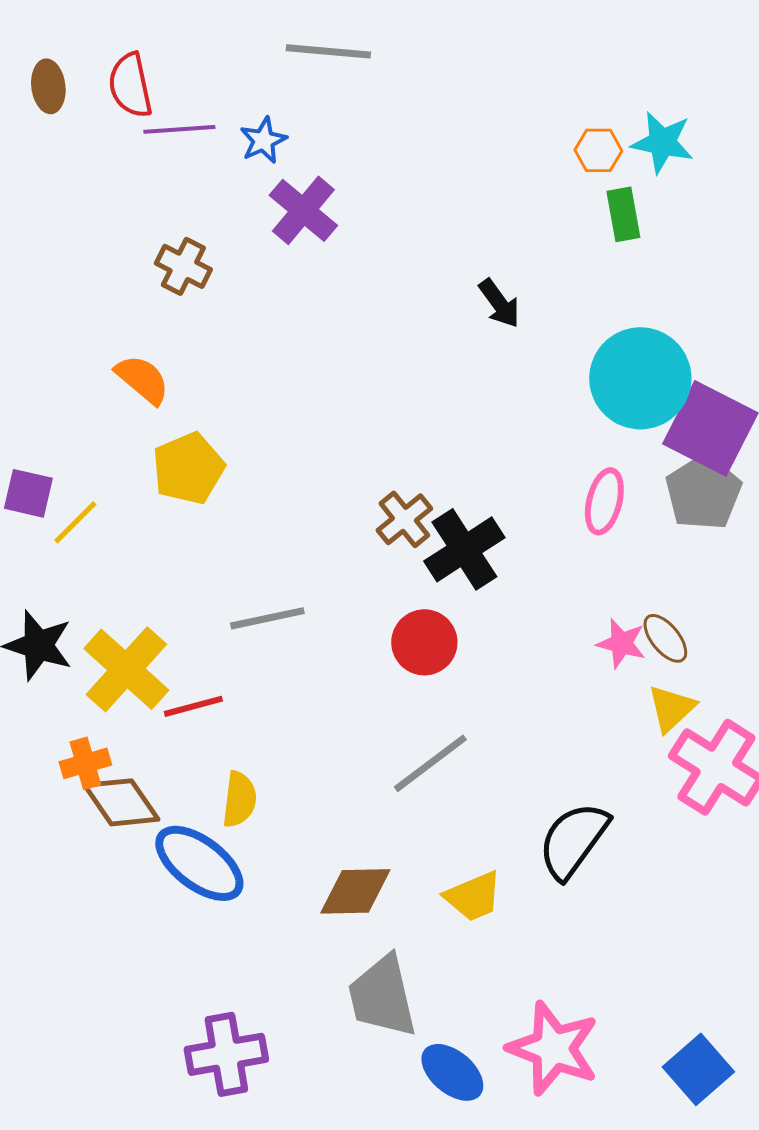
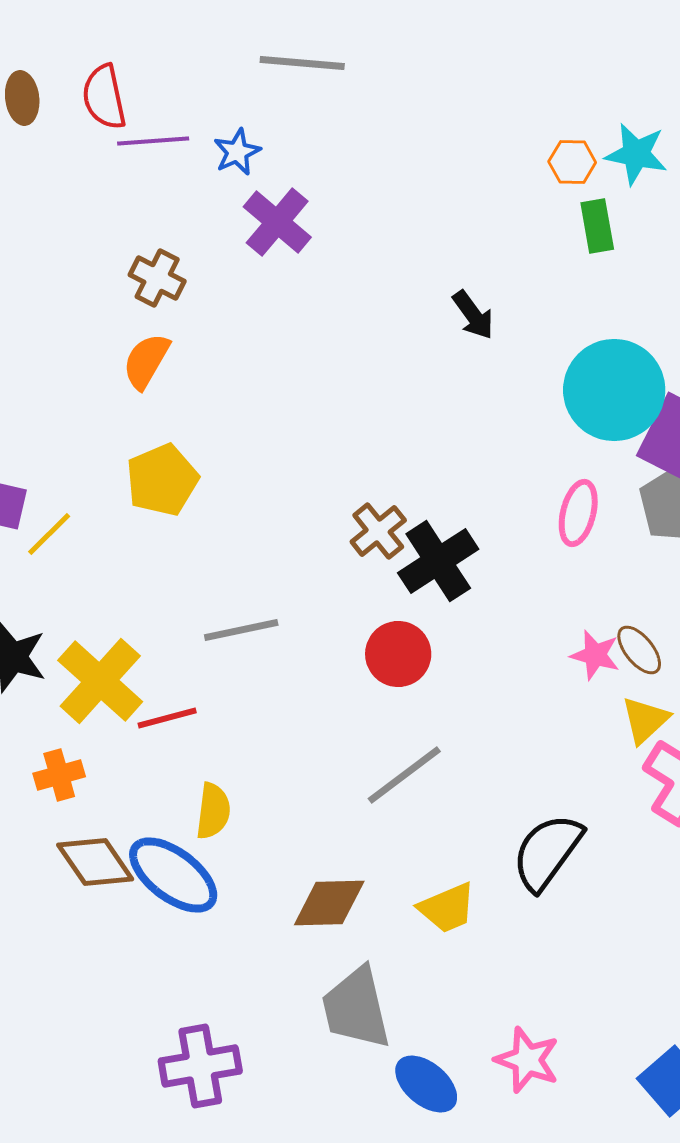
orange semicircle: (142, 379) -> (146, 361), moved, turned -100
brown diamond: (121, 802) -> (95, 862), moved
pink star: (553, 1048) -> (527, 1060), size x0.7

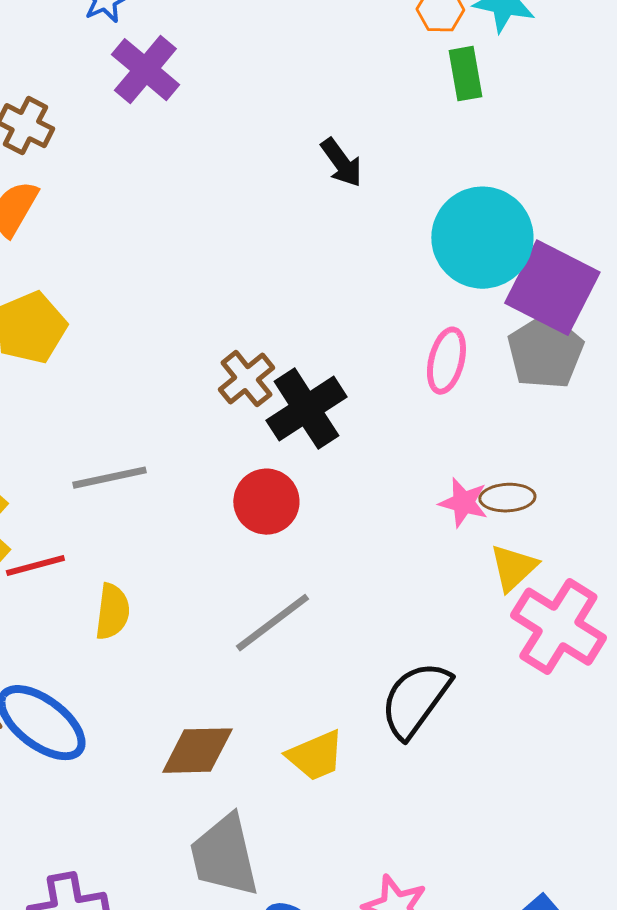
brown ellipse: (639, 650) -> (507, 498), turned -54
yellow semicircle: (213, 811) -> (112, 612), moved

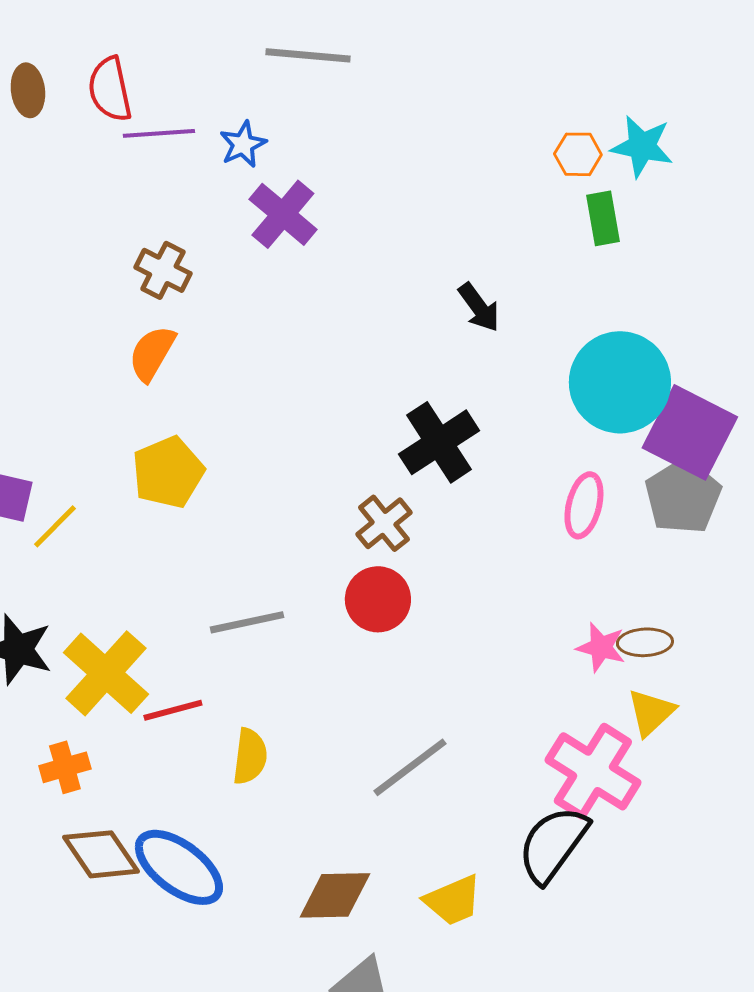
black cross: (306, 409) -> (439, 442), moved
red circle: (266, 502) -> (378, 599), moved
pink cross: (558, 627) -> (593, 771), moved

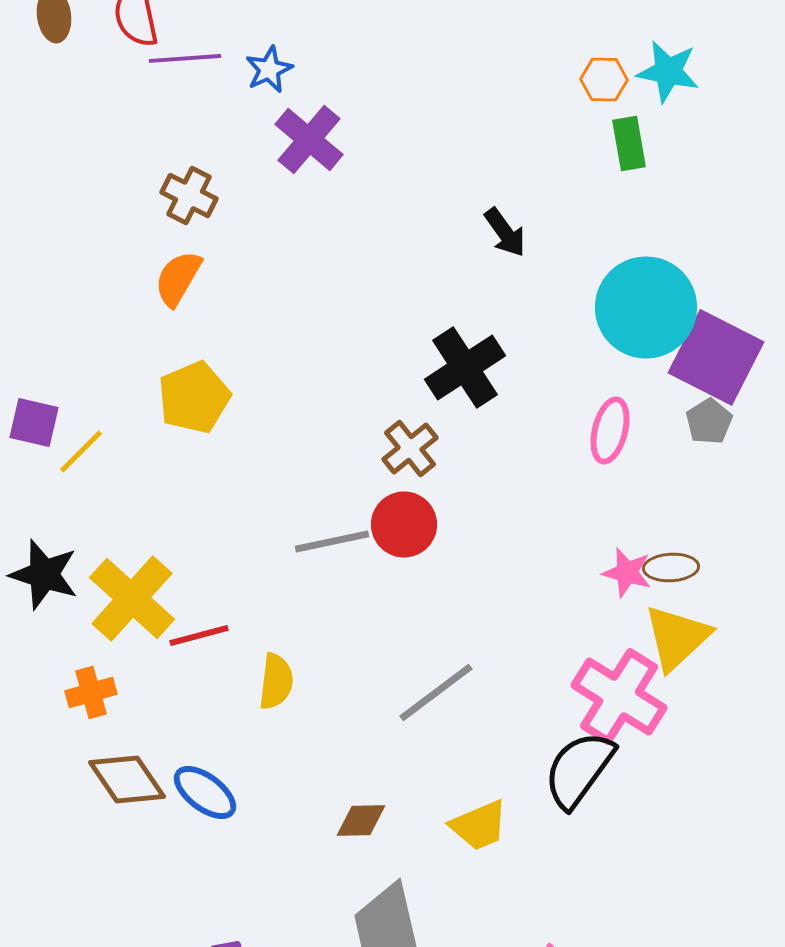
gray pentagon: (683, 496) -> (709, 421), size x0.6
gray line: (247, 622) -> (332, 541), moved
yellow triangle: (651, 712) -> (677, 637), size x1.4
blue ellipse: (179, 867) -> (205, 792), size x0.7
brown diamond: (335, 895) -> (361, 820), size x0.7

